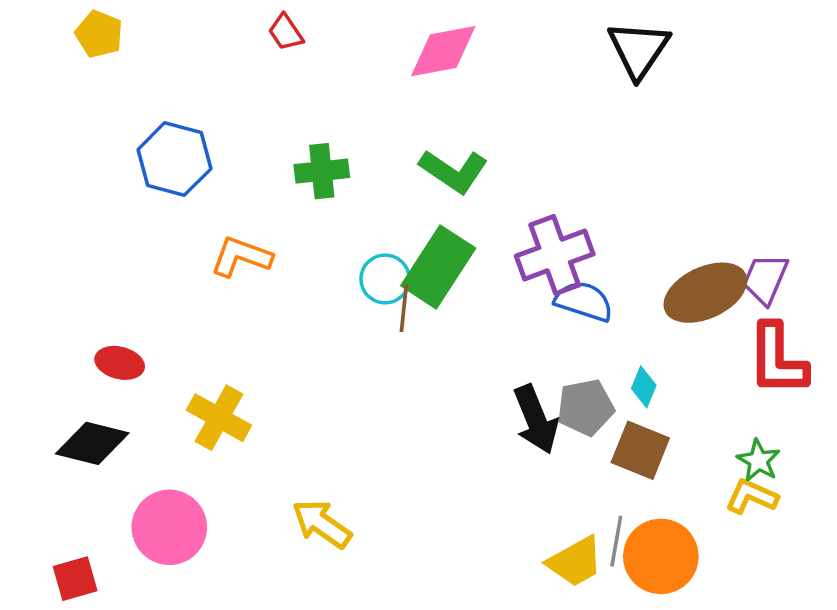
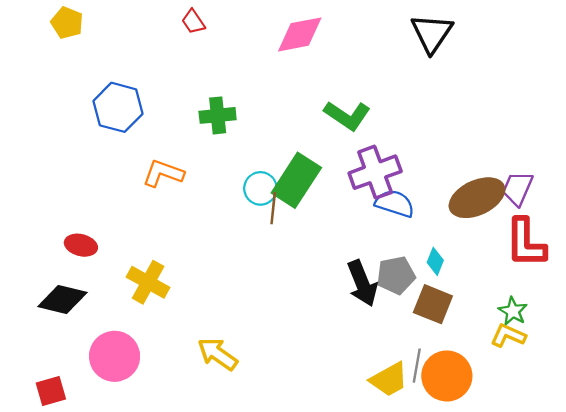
green L-shape: (454, 171) -> (347, 115), moved

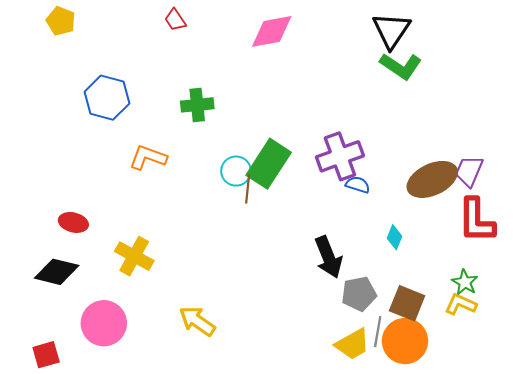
green L-shape: (347, 115) -> (401, 66), moved
blue semicircle: (395, 203) -> (358, 185), size x0.7
gray pentagon: (396, 275) -> (359, 294), moved
brown square: (433, 304) -> (407, 303), moved

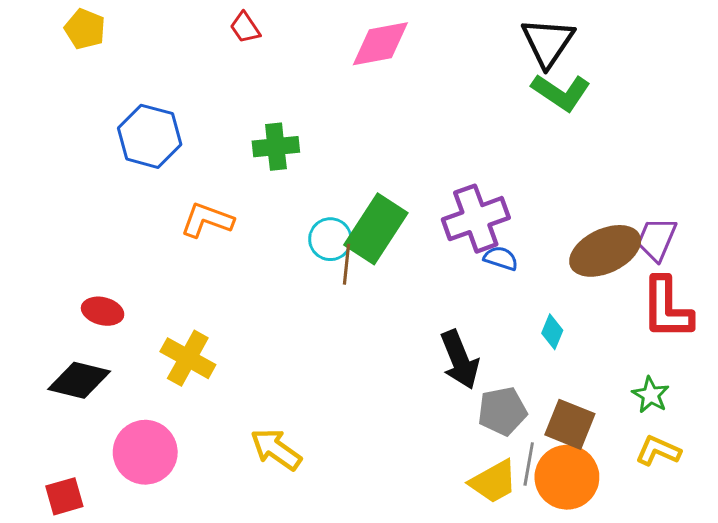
yellow L-shape: (461, 304) -> (658, 451), moved

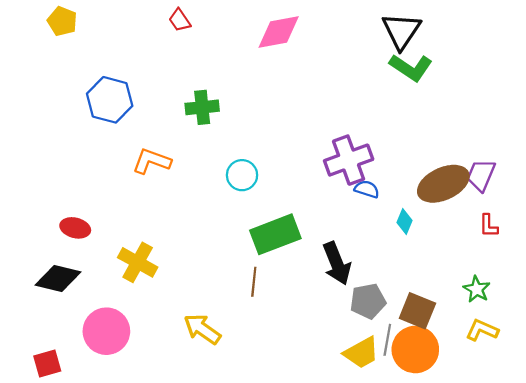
green rectangle: (376, 229) -> (275, 234), moved, turned 36
brown line: (347, 264) -> (254, 282), moved
red L-shape: (667, 308) -> (488, 226), size x0.5
cyan diamond: (552, 332) -> (405, 221), moved

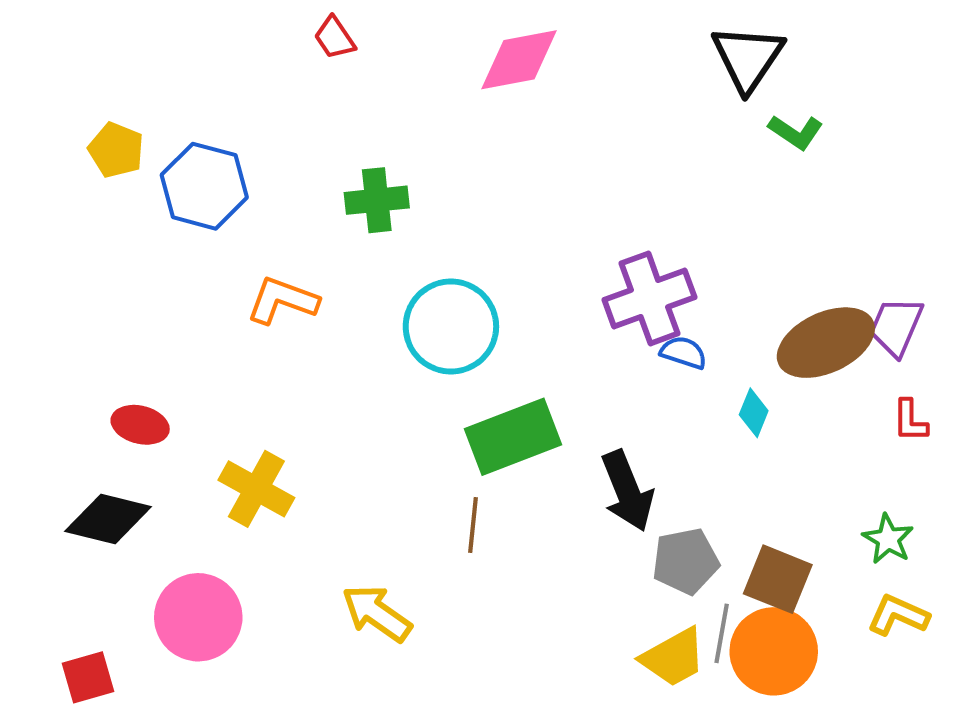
yellow pentagon: (62, 21) -> (116, 150), moved
green L-shape: (411, 68) -> (796, 132), moved, size x0.7
cyan circle: (242, 175) -> (451, 327), size x1.6

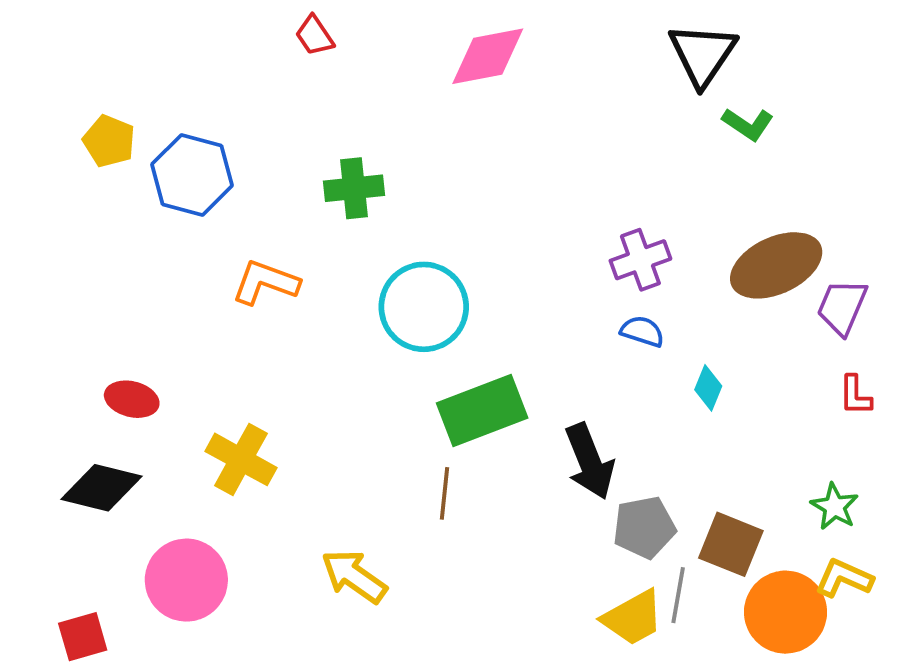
purple cross: (649, 298) -> (640, 260), moved, size x0.7
brown ellipse: (826, 343) -> (776, 265), moved
orange circle: (774, 651) -> (786, 612), moved

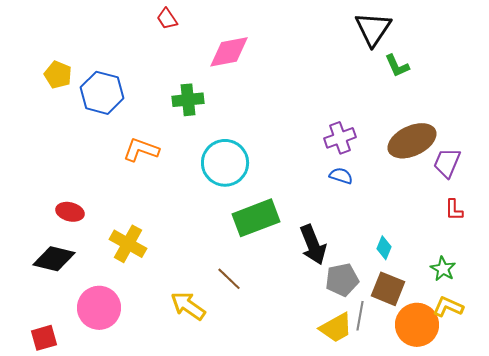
pink diamond: (488, 56) -> (229, 52), moved
green L-shape: (748, 124) -> (397, 66), turned 32
cyan diamond: (708, 388) -> (384, 248), moved
brown line: (444, 493) -> (229, 279), moved, turned -52

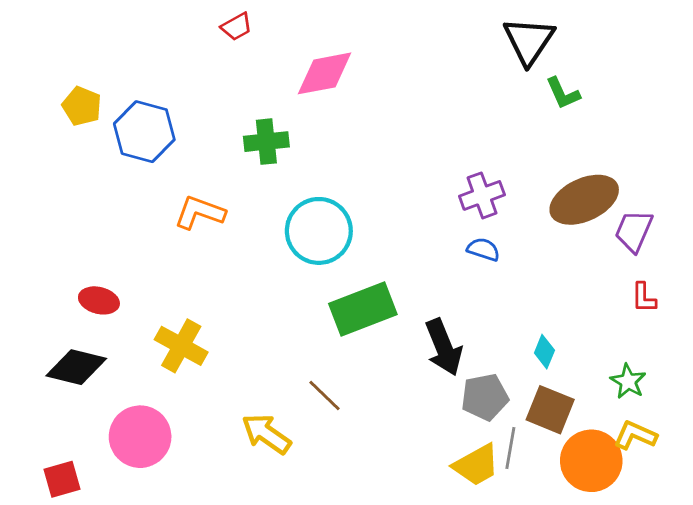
red trapezoid: (167, 19) -> (237, 27), turned -85

